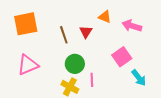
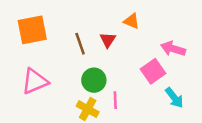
pink arrow: (132, 26) -> (173, 49), moved

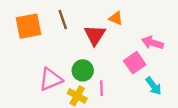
red triangle: (108, 40) -> (95, 35), size x1.5
brown line: (80, 44) -> (63, 19), moved
pink triangle: (35, 81) -> (51, 79), moved

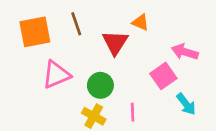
pink triangle: (51, 79) -> (56, 75), moved
pink line: (102, 88) -> (133, 112), moved

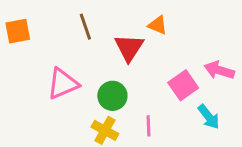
orange square: (35, 32) -> (18, 31), moved, size x0.7
pink arrow: (185, 52) -> (219, 70), moved

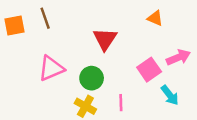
orange triangle: (158, 25) -> (155, 18), moved
brown line: (85, 27) -> (45, 18), moved
pink arrow: (219, 70) -> (178, 57), turned 140

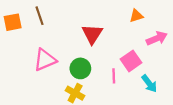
orange triangle: (155, 18) -> (136, 16), turned -40
pink arrow: (178, 57) -> (157, 38), moved
pink line: (121, 103) -> (114, 76), moved

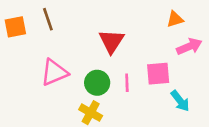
orange triangle: (136, 16) -> (175, 19), moved
pink square: (131, 61) -> (158, 74), turned 30
pink line: (114, 76) -> (127, 83), moved

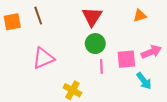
red triangle: (111, 41) -> (92, 17), moved
pink arrow: (189, 46) -> (151, 52), moved
green circle: (97, 83) -> (95, 44), moved

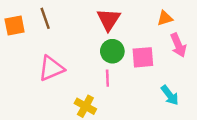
pink arrow: (151, 52) -> (178, 45), moved, turned 90
pink square: (126, 59) -> (143, 57), moved
pink line: (101, 66) -> (107, 78), moved

